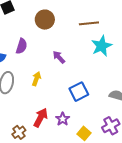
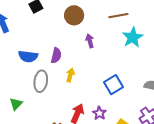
purple semicircle: (22, 46) -> (56, 55), moved
purple arrow: (59, 57) -> (90, 41), moved, turned 32

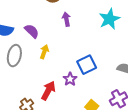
purple semicircle: (56, 55) -> (32, 31), turned -63
purple star: (99, 113) -> (70, 79), moved

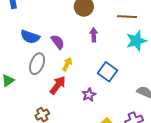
blue square: (87, 65) -> (108, 72), moved, turned -36
red arrow: (48, 91) -> (58, 85), moved

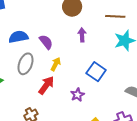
blue semicircle: (30, 37) -> (18, 37), turned 150

